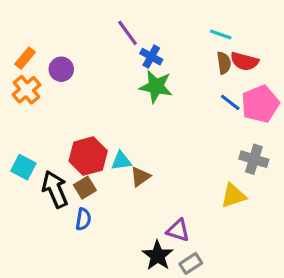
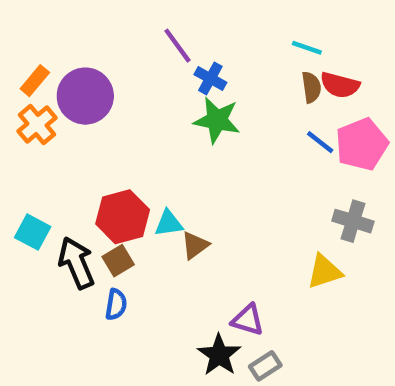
purple circle: (61, 69) -> (85, 96), size x1.6

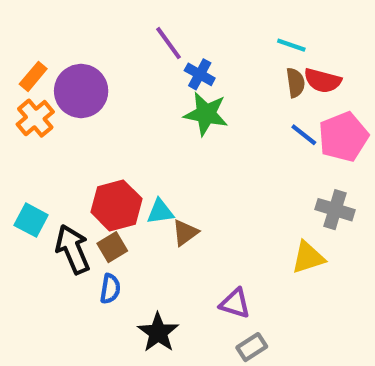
black star: (219, 355) -> (158, 332), moved

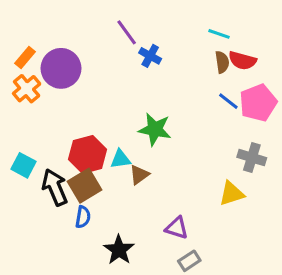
green star: (206, 114) -> (155, 129), moved
brown square: (112, 247) -> (84, 186), size x1.5

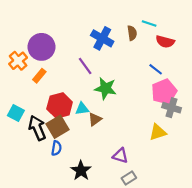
purple line: (127, 32) -> (85, 66), moved
blue cross: (150, 56) -> (102, 38), size x1.5
orange rectangle: (25, 57) -> (39, 76), moved
brown semicircle: (222, 62) -> (132, 33), moved
pink pentagon: (258, 103) -> (164, 92), moved

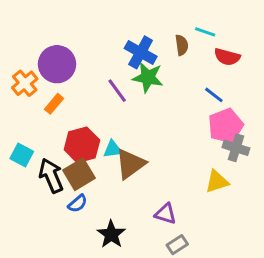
green star: (105, 88) -> (148, 77), moved
brown triangle: (95, 119) -> (130, 164), size x1.6
blue semicircle: (56, 148) -> (78, 204), turned 40

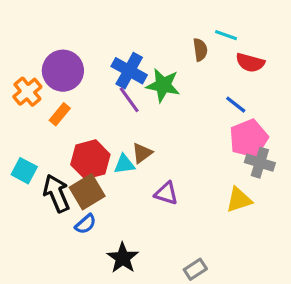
blue cross: (141, 52) -> (129, 71), moved
brown triangle: (130, 164) -> (142, 153), moved, size x0.6
purple triangle: (166, 214) -> (166, 193), moved

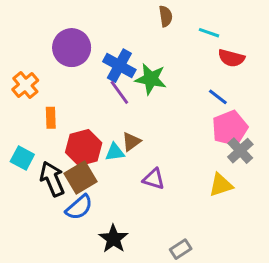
brown semicircle: (200, 50) -> (166, 16), moved
purple circle: (63, 71) -> (72, 48), moved
orange rectangle: (60, 114) -> (51, 118), moved, turned -42
gray cross: (260, 163) -> (240, 151), turned 30
blue semicircle: (86, 224) -> (79, 207), size x1.4

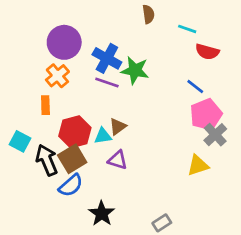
orange cross: (25, 85) -> (57, 76), moved
purple line: (119, 92) -> (107, 82), turned -35
purple triangle: (154, 179) -> (118, 160), moved

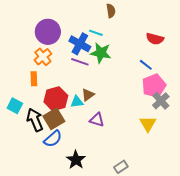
cyan line: (187, 29) -> (96, 33), moved
purple triangle: (118, 160) -> (97, 120), moved
yellow triangle: (198, 165) -> (148, 124), turned -42

